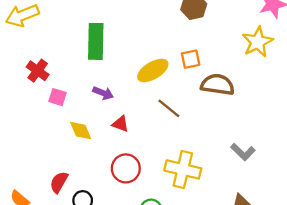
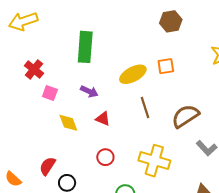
brown semicircle: (218, 85) -> (185, 116), moved, turned -44
brown line: (169, 108) -> (145, 107), turned 30
red circle: (126, 168) -> (105, 157), size x0.7

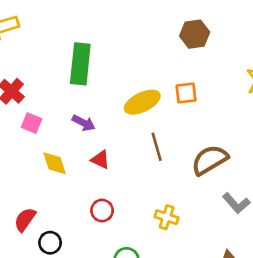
yellow cross: (154, 161) -> (167, 217), size x0.6

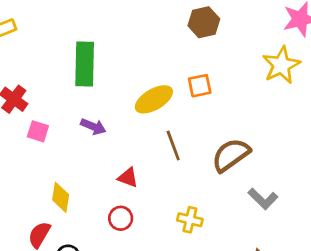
red triangle: (100, 160) -> (128, 178), moved
yellow diamond: (55, 163) -> (61, 197), moved, turned 32

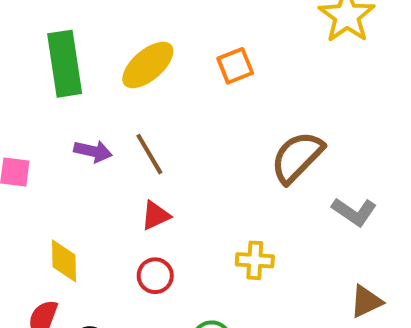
yellow ellipse: (154, 99) -> (148, 65), moved
brown line: (173, 145) -> (149, 154), moved
red triangle: (128, 178) -> (155, 215), turned -35

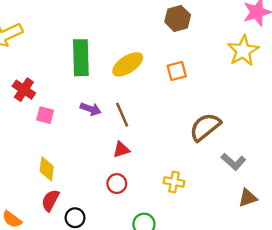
yellow diamond: (64, 261) -> (47, 169), moved
brown triangle: (366, 301) -> (248, 198), moved

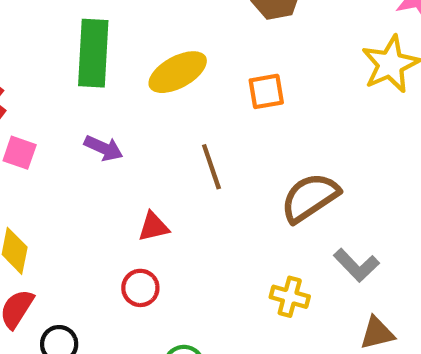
brown line: (122, 115) -> (211, 167), moved
yellow cross: (174, 182) -> (290, 297), moved

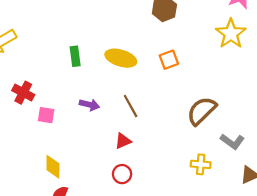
green rectangle: (93, 53) -> (75, 56), size x0.6
yellow ellipse: (178, 72) -> (121, 58), turned 56
brown line: (211, 167) -> (131, 106), moved

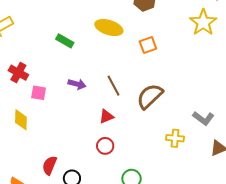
green rectangle: (75, 56) -> (65, 41), turned -54
yellow ellipse: (121, 58) -> (109, 28), moved
brown semicircle: (202, 111) -> (150, 96), moved
yellow diamond: (53, 167) -> (21, 120), moved

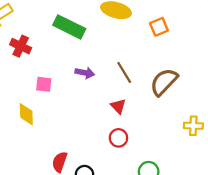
green rectangle: (65, 41) -> (69, 27), size x1.6
red cross: (18, 73) -> (21, 46), moved
red triangle: (106, 117) -> (118, 106), turned -49

